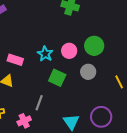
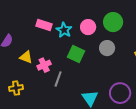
pink rectangle: (15, 60) -> (44, 25), moved
pink cross: (24, 121) -> (44, 65), moved

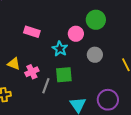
green circle: (113, 22) -> (96, 20), moved
cyan star: (64, 30) -> (60, 49), moved
green square: (76, 54) -> (64, 75), moved, turned -30

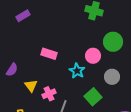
yellow triangle: (14, 64) -> (31, 86), turned 32
green square: (64, 75) -> (93, 97), moved, turned -36

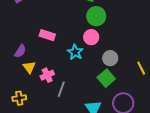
green circle: (113, 42) -> (96, 16), moved
purple semicircle: (12, 70) -> (20, 51), moved
green square: (93, 97) -> (106, 78), moved

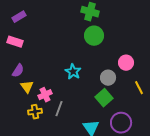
pink rectangle: (47, 35) -> (15, 42), moved
pink circle: (91, 37) -> (126, 63), moved
yellow cross: (19, 98) -> (35, 112), moved

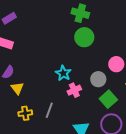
pink cross: (45, 95) -> (74, 90), moved
green square: (104, 98) -> (108, 99), moved

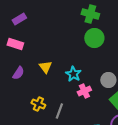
yellow triangle: (17, 88) -> (45, 67), moved
yellow cross: (25, 113) -> (38, 104), moved, turned 32

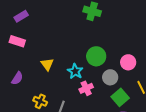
green circle: (94, 38) -> (96, 56), moved
purple semicircle: (18, 73) -> (17, 78), moved

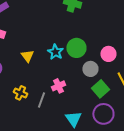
cyan star: (75, 71) -> (55, 52), moved
pink cross: (86, 88) -> (58, 86), moved

